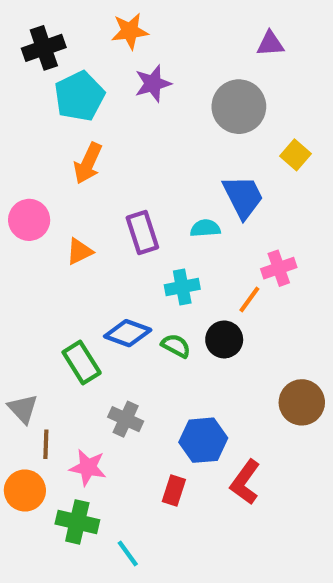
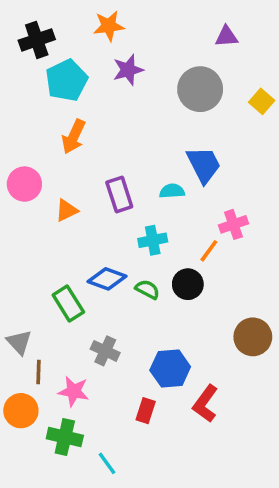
yellow square: (296, 155) -> (262, 101), moved

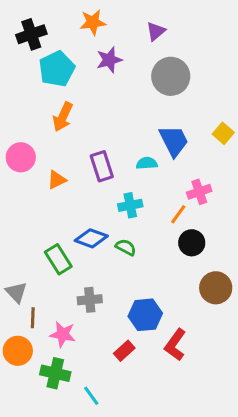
purple triangle: (226, 36) -> (156, 31), moved, turned -36
yellow square: (262, 101) -> (223, 133), moved
black circle: (188, 284) -> (192, 243), moved
gray cross: (105, 351) -> (90, 300), turned -30
red rectangle: (146, 411) -> (124, 351), turned 30

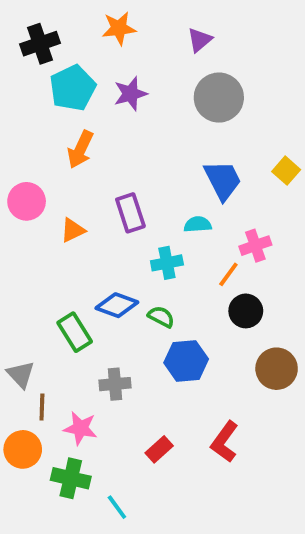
purple star: (109, 60) -> (130, 94), moved
cyan semicircle: (147, 163) -> (198, 224), moved
blue hexagon: (145, 315) -> (186, 361), moved

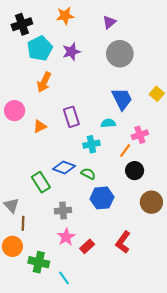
pink star: (80, 428) -> (66, 237), moved, turned 30

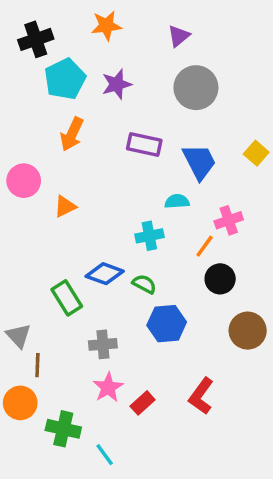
purple rectangle: (71, 117) -> (144, 145), moved, turned -60

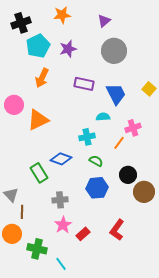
orange triangle: (65, 207) -> (38, 120), size x1.6
black circle: (220, 279) -> (128, 175), moved
green semicircle: (144, 284) -> (96, 161), moved

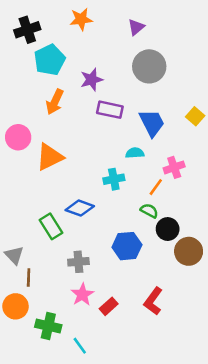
purple star: (68, 49) -> (92, 80), moved
green semicircle: (96, 161) -> (149, 211), moved

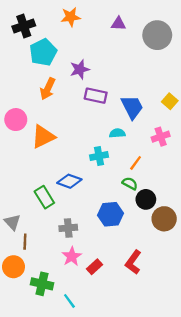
purple triangle: (136, 27) -> (118, 24), turned 42
gray circle: (149, 66) -> (157, 35), moved
pink cross: (174, 167) -> (161, 137), moved

